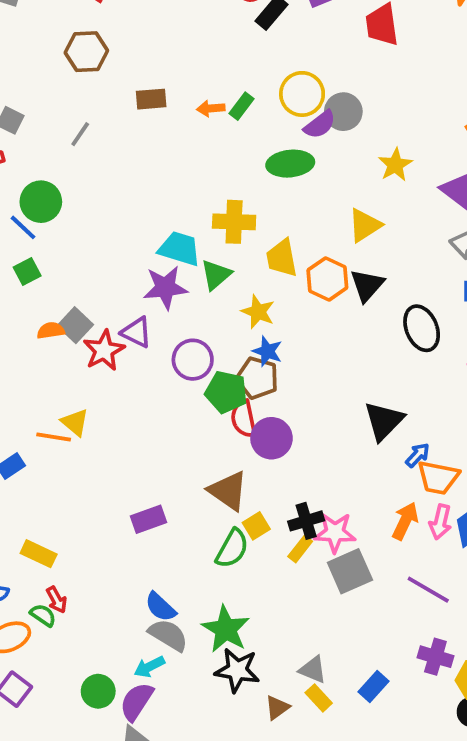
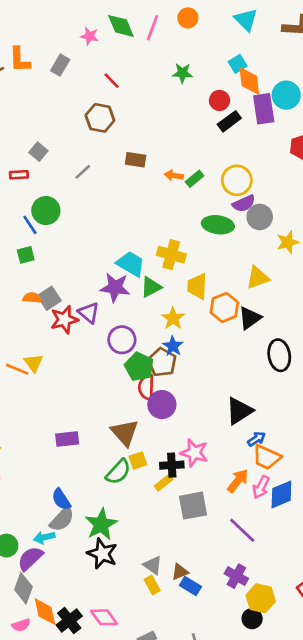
gray circle: (343, 112) -> (260, 217), moved
pink star: (335, 533) -> (194, 453), moved
gray semicircle: (168, 635) -> (62, 519), turned 88
blue rectangle: (373, 687) -> (190, 586), turned 66
brown triangle: (277, 708) -> (180, 572), moved

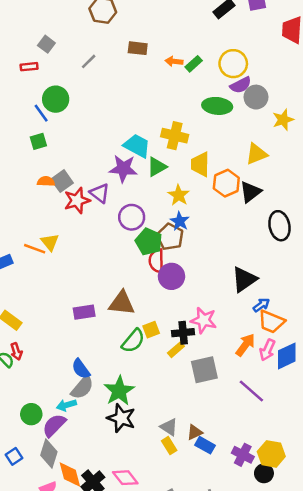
brown triangle: (125, 433) -> (122, 303), moved, turned -40
purple cross: (236, 576) -> (243, 455), moved

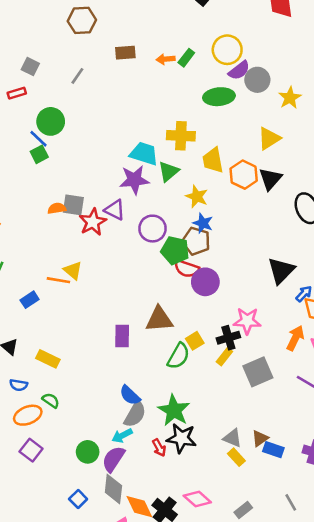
green square: (38, 141) -> (39, 154), moved
gray square: (62, 181) -> (73, 205), turned -35
red semicircle: (156, 261) -> (187, 269), turned -60
purple rectangle: (84, 312) -> (122, 336), turned -70
red arrow: (16, 351) -> (159, 448), moved

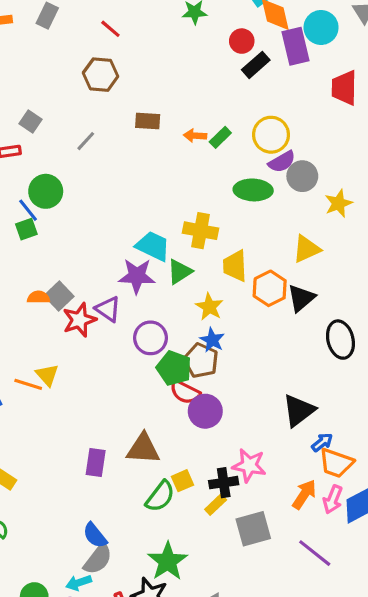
gray square: (73, 205) -> (59, 296), turned 30
green star: (174, 410) -> (168, 561), moved

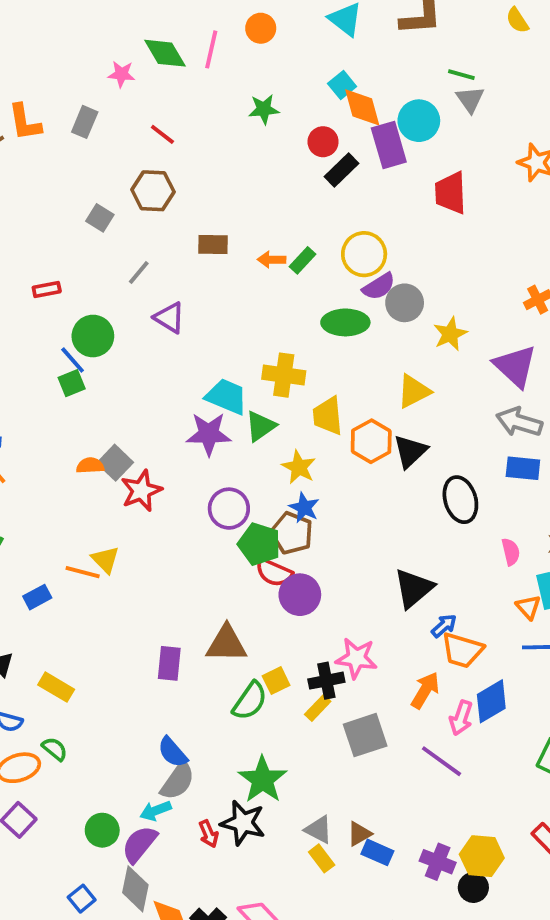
gray square: (30, 122) -> (100, 218), moved
purple triangle: (108, 309) -> (169, 318), moved
pink arrow: (333, 499) -> (461, 718), moved

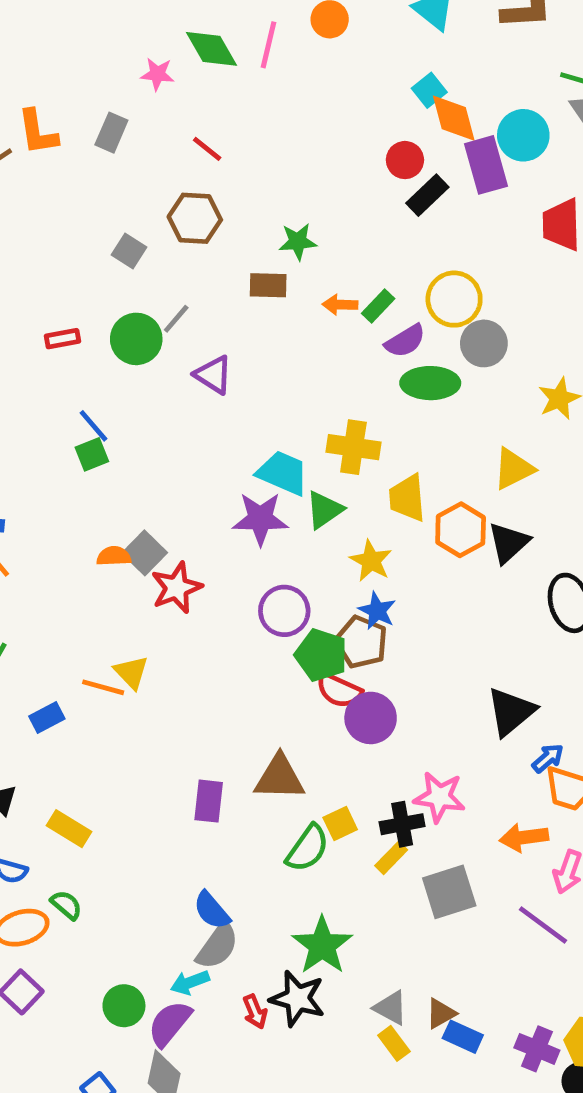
green star: (264, 109) -> (298, 242), moved
purple semicircle: (379, 286) -> (405, 341), moved
gray circle: (405, 303) -> (484, 343), moved
green circle: (93, 336) -> (136, 339), moved
orange arrow: (425, 690) -> (524, 837), turned -129

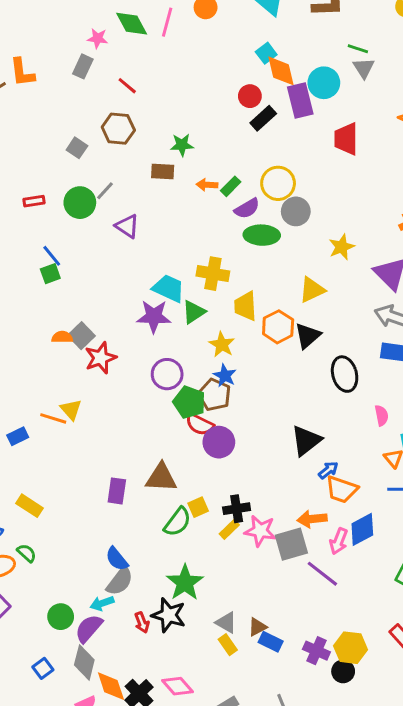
gray rectangle: (111, 133) -> (83, 66), moved
pink star: (439, 797) -> (260, 531), moved
gray square: (449, 892) -> (291, 544), moved

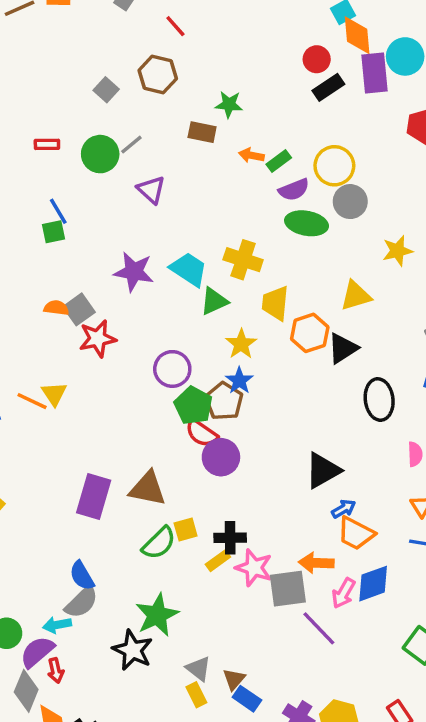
purple star: (154, 316) -> (134, 272), moved
purple rectangle: (117, 491) -> (94, 496), size x1.4
red arrow: (142, 623) -> (56, 670), moved
brown triangle: (257, 627) -> (234, 679), turned -30

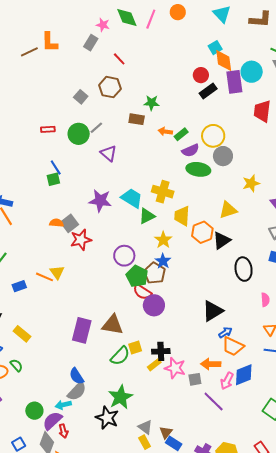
gray square: (288, 589) -> (195, 379), size x0.6

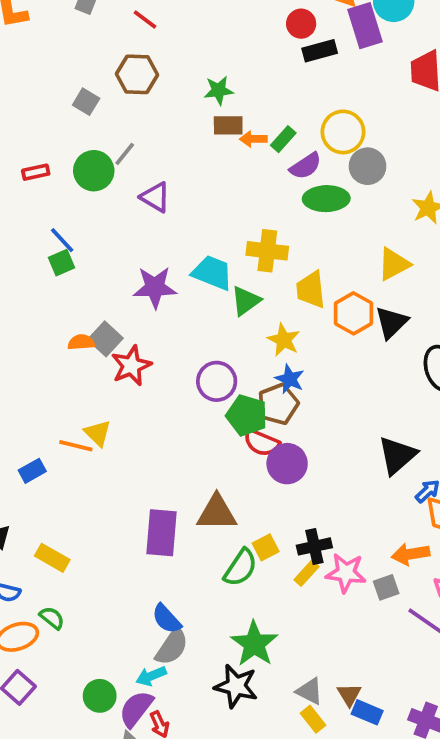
black rectangle: (208, 91) -> (320, 51), turned 30
brown rectangle: (137, 119) -> (228, 125), moved
brown pentagon: (155, 273) -> (278, 404), turned 30

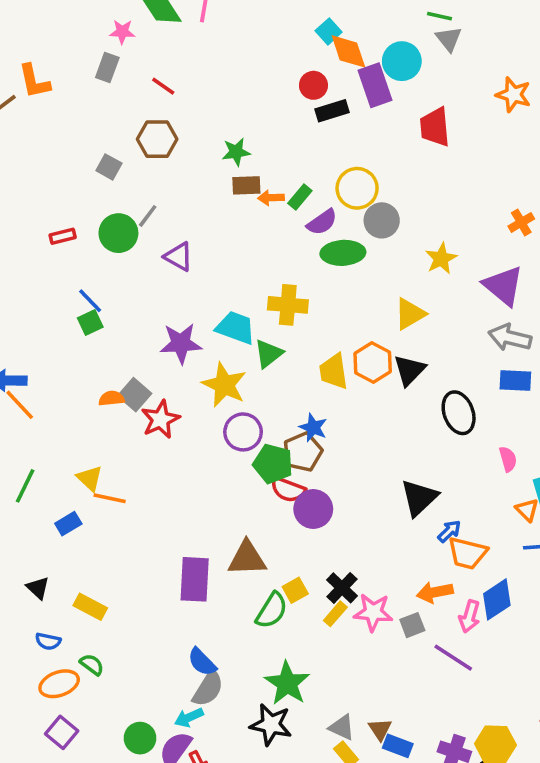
yellow trapezoid: (311, 290) -> (334, 371), moved
yellow star: (284, 340) -> (224, 385), moved, size x1.4
yellow triangle: (98, 433) -> (90, 478), moved
black cross: (314, 546) -> (342, 588), turned -32

